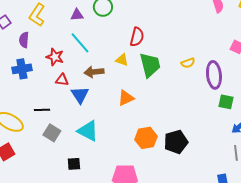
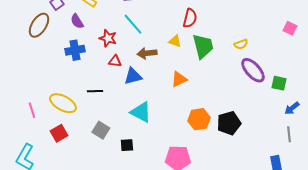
purple semicircle: (24, 40) -> (77, 21), turned -35
purple ellipse: (214, 75) -> (253, 70), moved, turned -36
blue triangle: (80, 95) -> (133, 76), turned 48
gray square: (52, 133) -> (101, 130), moved

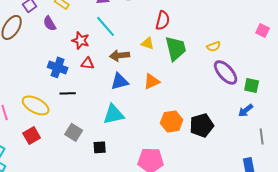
blue cross: (75, 50) -> (58, 67), moved, turned 30
blue triangle: (133, 76) -> (120, 81), moved
blue arrow: (292, 108) -> (246, 110), moved
cyan triangle: (141, 112) -> (114, 114), turned -40

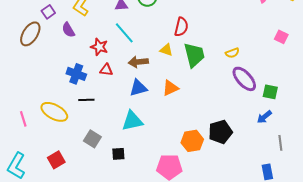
orange hexagon: (172, 121) -> (192, 141), moved
red square: (32, 135) -> (56, 160), moved

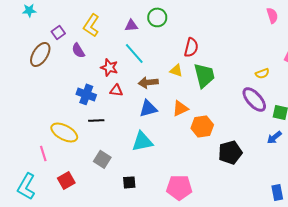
yellow semicircle: (232, 53) -> (262, 73), moved
pink line: (23, 119) -> (43, 153), moved
orange hexagon: (192, 141) -> (202, 126), moved
black square: (118, 154) -> (129, 182), moved

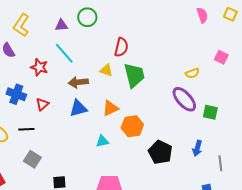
red triangle: (116, 90) -> (42, 104), moved, turned -48
black line: (96, 120) -> (26, 129), moved
blue arrow: (274, 137) -> (197, 148), moved, turned -35
cyan triangle: (142, 141) -> (102, 141), moved, size x0.6
black pentagon: (230, 152) -> (160, 152), turned -30

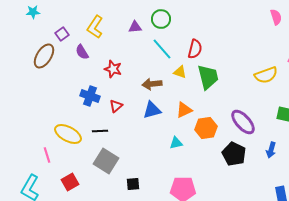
cyan line: (64, 53) -> (162, 49), moved
yellow semicircle: (192, 73) -> (266, 75), size x1.6
purple ellipse: (184, 99) -> (243, 122), moved
gray square: (32, 159) -> (106, 161), size x1.4

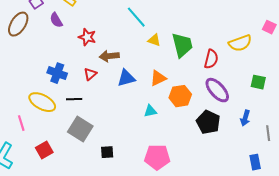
red semicircle: (195, 49) -> (211, 59), moved
brown arrow: (152, 84) -> (109, 56), moved
blue cross: (90, 96) -> (57, 73), moved

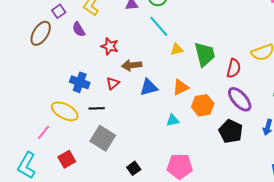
yellow triangle: (154, 40) -> (177, 49), turned -32
pink line: (21, 123) -> (44, 132), turned 56
black square: (107, 152) -> (134, 168), moved, turned -32

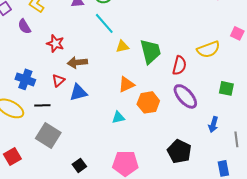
blue triangle: (149, 87) -> (78, 92), moved
black pentagon: (231, 131) -> (179, 151), moved

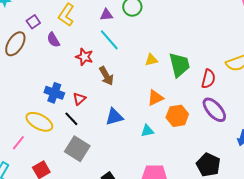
cyan line: (104, 23) -> (109, 40), moved
brown arrow: (77, 62) -> (106, 76), turned -114
red triangle: (58, 80) -> (79, 99), moved
blue triangle: (78, 92) -> (114, 117), moved
black line: (42, 105) -> (71, 119), turned 49

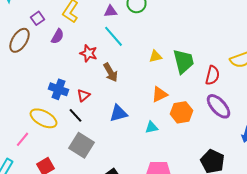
purple semicircle: (53, 40) -> (58, 36), turned -119

